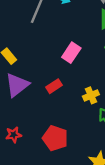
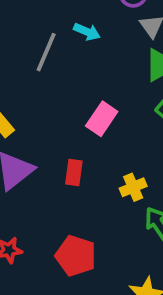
red rectangle: (54, 86) -> (74, 172), turned -49

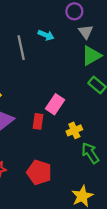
gray line: (46, 52) -> (21, 48), turned -35
pink rectangle: (102, 119) -> (55, 104), moved

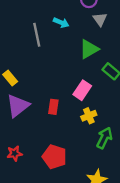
green triangle: (91, 56) -> (89, 49), moved
pink rectangle: (55, 104) -> (82, 90), moved
green arrow: (90, 153) -> (104, 138), turned 60

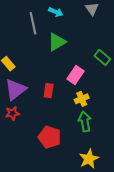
green triangle: (89, 49) -> (57, 42), moved
green arrow: (104, 138) -> (85, 122), moved, turned -36
red star: (15, 153) -> (12, 113), moved

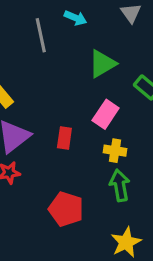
green triangle: (57, 42) -> (102, 64), moved
yellow cross: (82, 99) -> (115, 151), turned 32

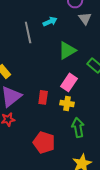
cyan arrow: (75, 18) -> (50, 21), turned -48
yellow cross: (115, 151) -> (67, 103), moved

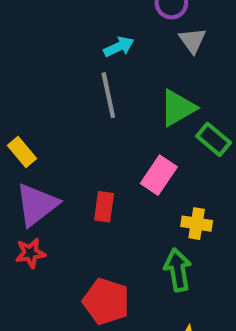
gray line: (28, 32) -> (108, 95), moved
green triangle: (67, 50) -> (178, 108), moved
yellow cross: (67, 103) -> (197, 224), moved

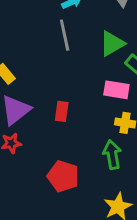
pink rectangle: (159, 175) -> (116, 90), moved, turned 65

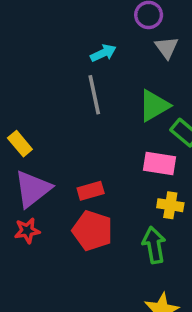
red rectangle: (62, 111) -> (91, 191), turned 66
red pentagon: (63, 176) -> (92, 231), moved

